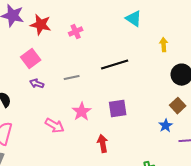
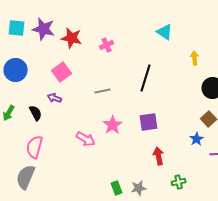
black line: (115, 65) -> (146, 78), turned -56
purple arrow: (37, 84) -> (55, 98), moved
red arrow: (103, 144) -> (159, 156), moved

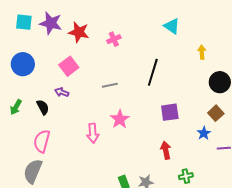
purple square: (149, 122) -> (170, 112), moved
pink arrow: (86, 139) -> (93, 133), turned 54

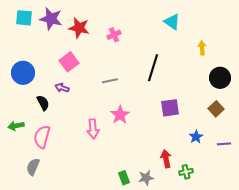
blue circle: (23, 64) -> (23, 73), moved
green arrow: (16, 107) -> (16, 126), moved, turned 49
blue star: (204, 133) -> (196, 137), moved
red arrow: (166, 150) -> (166, 159), moved
gray semicircle: (33, 171) -> (33, 167), size x0.7

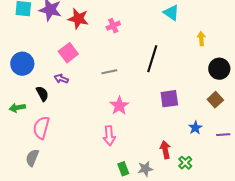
green arrow: (16, 126) -> (17, 108), moved
pink arrow: (93, 129) -> (109, 136), moved
green cross: (186, 172) -> (185, 163), turned -32

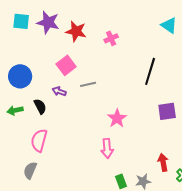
gray line: (109, 72) -> (88, 84), moved
green arrow: (17, 108) -> (15, 110), moved

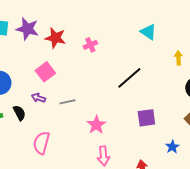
black line: (150, 71) -> (129, 78), turned 32
gray line: (88, 84) -> (67, 102), moved
pink semicircle: (39, 140) -> (41, 143), moved
pink arrow: (107, 148) -> (103, 156), moved

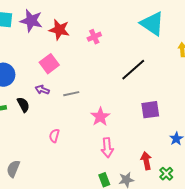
cyan triangle: (148, 32) -> (152, 24), size x1.5
pink semicircle: (41, 143) -> (54, 136), moved, size x0.6

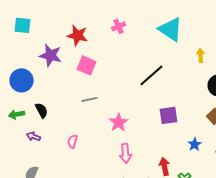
purple star: (31, 21) -> (51, 55), moved
pink cross: (94, 37) -> (119, 26), moved
pink square: (49, 64) -> (87, 65), moved, turned -30
purple arrow: (42, 90) -> (34, 136), moved

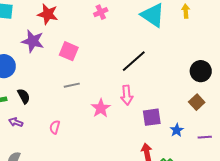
red star: (78, 35) -> (48, 14), moved
yellow arrow: (201, 55) -> (186, 11), moved
purple square: (169, 115) -> (152, 117), moved
pink arrow: (126, 153) -> (127, 95), moved

